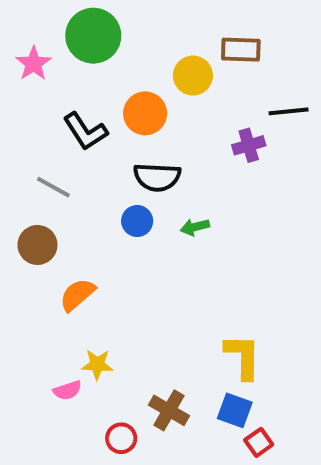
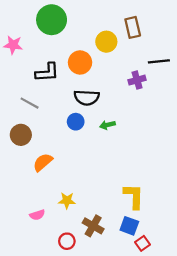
brown rectangle: (241, 50) -> (133, 27), turned 75
pink star: (33, 64) -> (13, 45), moved, turned -30
black L-shape: (85, 131) -> (47, 72), turned -60
yellow star: (97, 365) -> (67, 201), moved

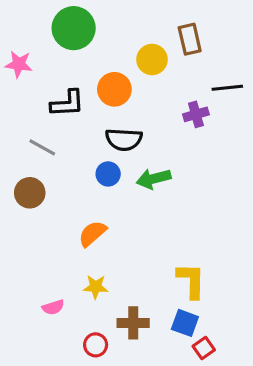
green arrow: (107, 125) -> (154, 179), size x1.5
orange semicircle: (43, 162) -> (92, 234), moved
brown cross: (93, 226) -> (133, 323), turned -30

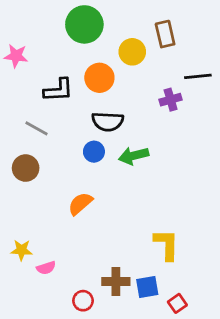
green circle: (74, 28) -> (84, 24), moved
yellow star: (96, 287) -> (21, 250), moved
blue square: (185, 323) -> (147, 287), moved, turned -30

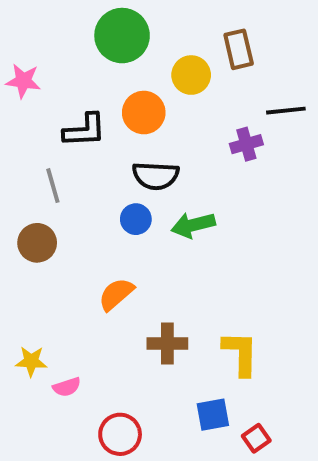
gray line: (37, 128) -> (53, 186), turned 45
brown cross: (116, 282) -> (167, 344), moved
red circle: (83, 301) -> (120, 434), size x1.4

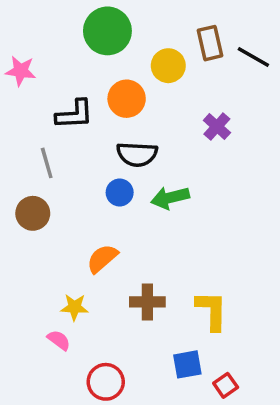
black line: (286, 111) -> (253, 57), moved, turned 36
purple cross: (246, 144) -> (217, 126), turned -32
yellow star: (31, 361) -> (74, 307), moved
pink semicircle: (67, 387) -> (59, 340), turned -125

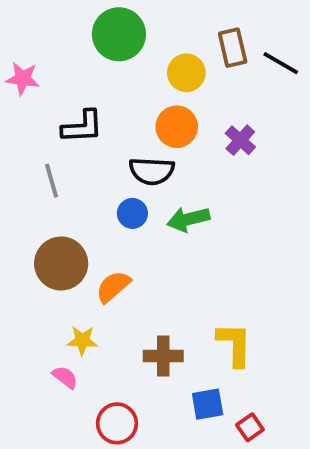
orange circle: (127, 99) -> (177, 127), moved
brown circle: (33, 213) -> (61, 263), moved, size x1.4
brown cross: (147, 302) -> (163, 356), moved

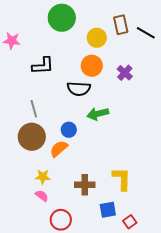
gray line: (51, 181) -> (34, 109), moved
blue circle: (132, 213) -> (69, 130), moved
pink semicircle: (65, 377) -> (42, 196), moved

